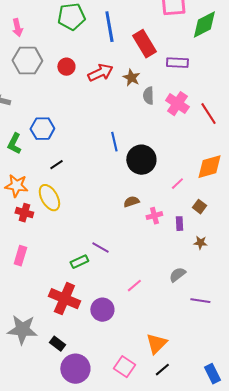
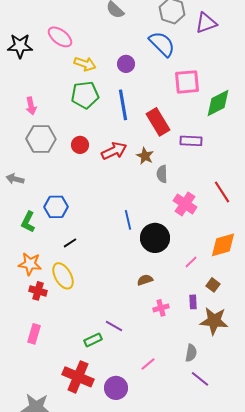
pink cross: (177, 104) -> (185, 204), moved
pink cross: (154, 216) -> (161, 308), moved
brown star: (200, 243) -> (214, 321), size x2.0
gray semicircle: (177, 275) -> (191, 353), turned 138
purple line: (200, 301) -> (200, 379), moved, turned 30

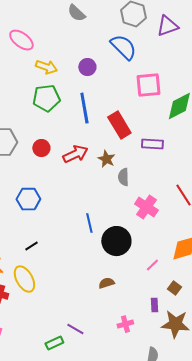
blue hexagon: (56, 207) -> (28, 199), moved
pink cross: (161, 308) -> (125, 324), moved

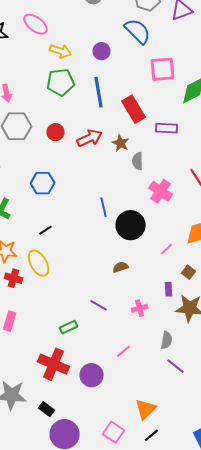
purple line: (75, 329) -> (99, 305), moved

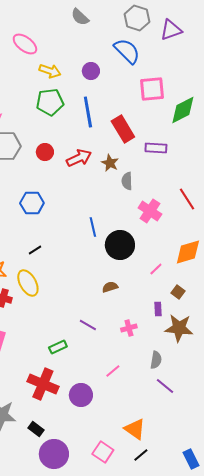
orange triangle: (146, 409) -> (135, 429), turned -40

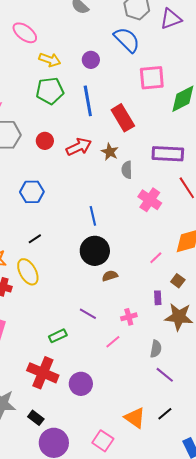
purple rectangle: (156, 148) -> (168, 154), moved, size x1.4
black circle: (120, 245) -> (95, 251), moved
pink line: (113, 371) -> (113, 342), moved
black line: (141, 455) -> (165, 414), moved

